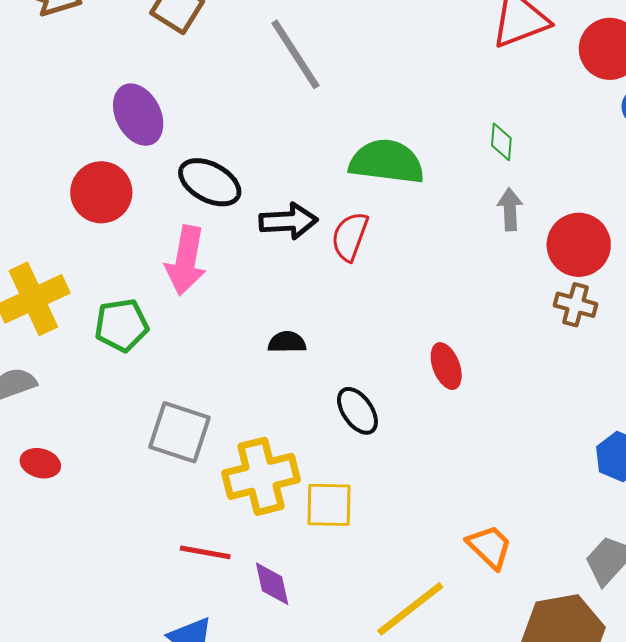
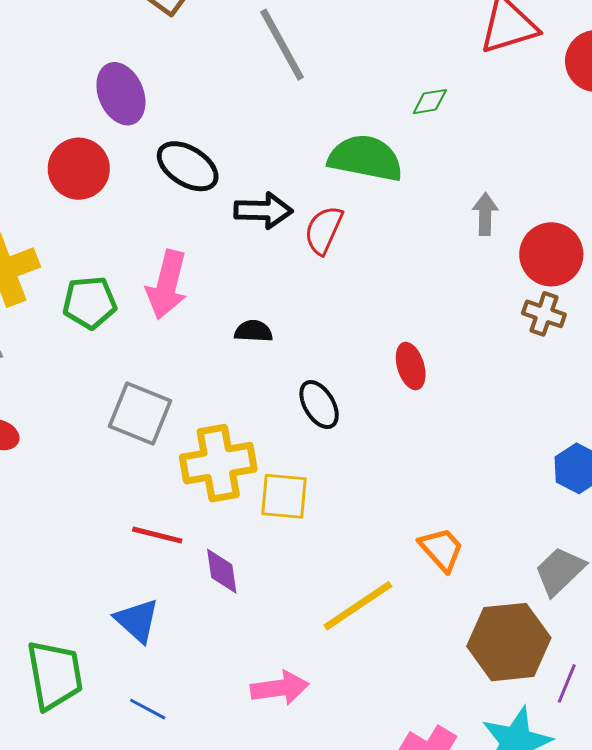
green diamond: (501, 142) -> (430, 102), moved, turned 72
pink arrow: (186, 260) -> (167, 285), moved

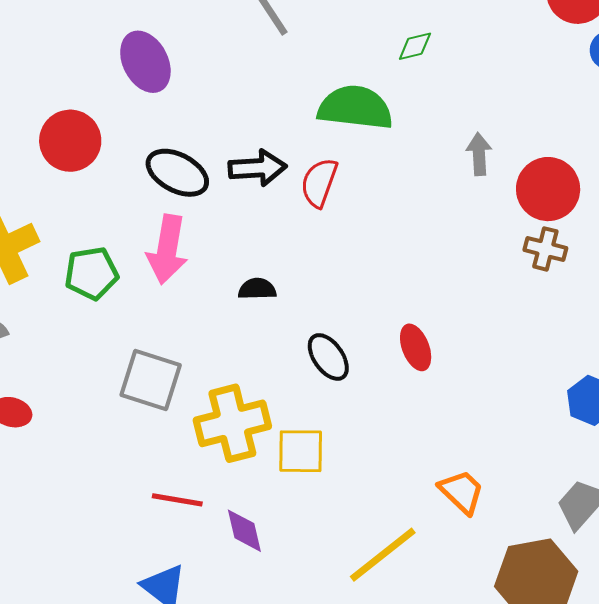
purple ellipse: (121, 94) -> (145, 62), moved
black ellipse: (188, 166) -> (177, 173), moved
red ellipse: (411, 366) -> (416, 347), moved

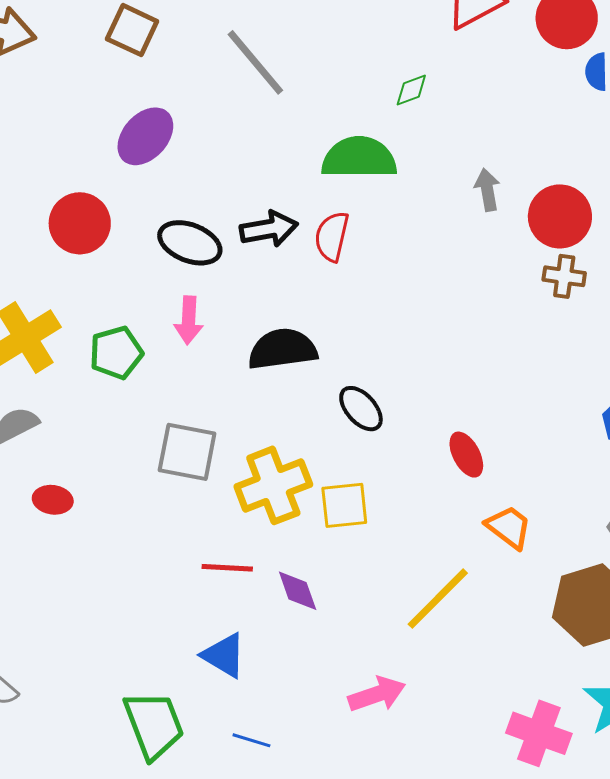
purple ellipse: (145, 62) -> (145, 136), turned 76
pink arrow: (167, 249) -> (189, 320), size x0.7
black semicircle: (257, 289) -> (282, 349), size x1.8
red ellipse: (416, 347) -> (466, 455), moved

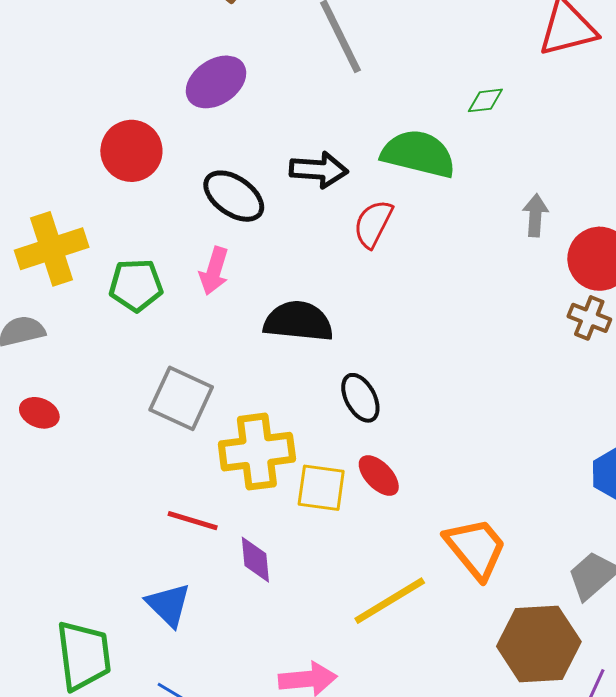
black arrow: (269, 229) -> (319, 170), moved
red ellipse: (466, 455) -> (379, 476), moved, turned -30
orange trapezoid: (509, 527) -> (476, 548), size x1.4

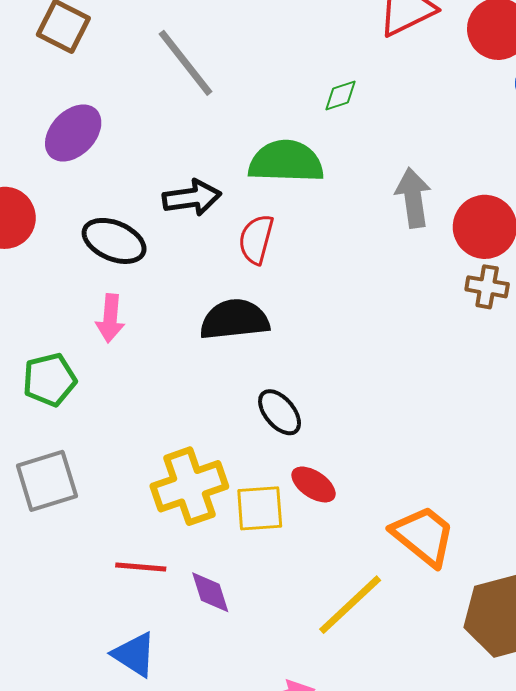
gray arrow: (535, 215) -> (413, 198), size x1.4
green pentagon: (136, 285) -> (49, 380), moved
black semicircle: (298, 321) -> (234, 320), moved
gray square: (181, 398) -> (47, 481), moved, turned -30

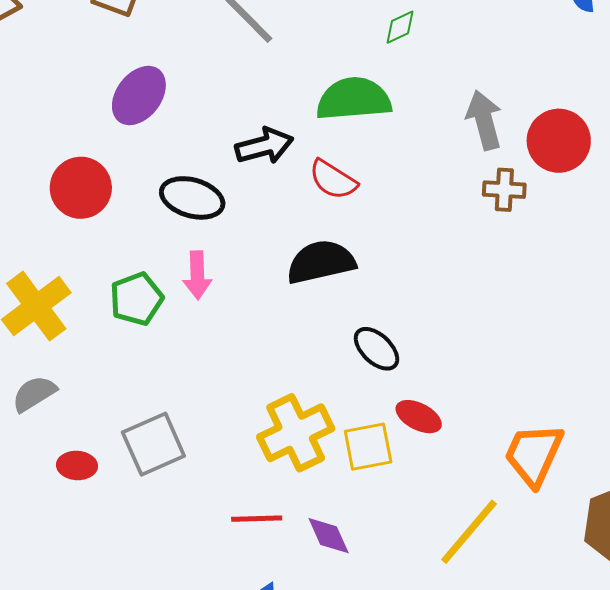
red semicircle: (256, 239) -> (333, 180), turned -66
brown cross: (487, 287) -> (504, 190), moved
green pentagon: (49, 380) -> (137, 299), moved
orange trapezoid: (423, 536) -> (534, 455), turned -98

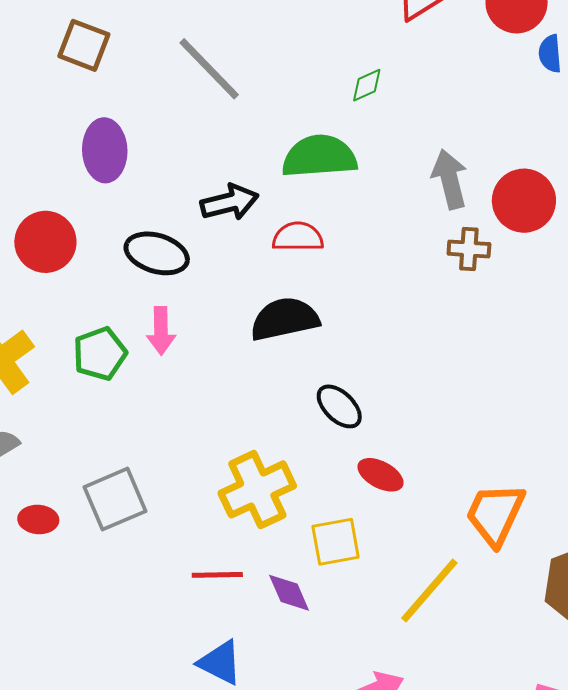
purple ellipse: (139, 96) -> (105, 150), turned -40
red semicircle: (333, 180) -> (298, 237), turned 147
yellow square: (368, 447) -> (336, 542), moved

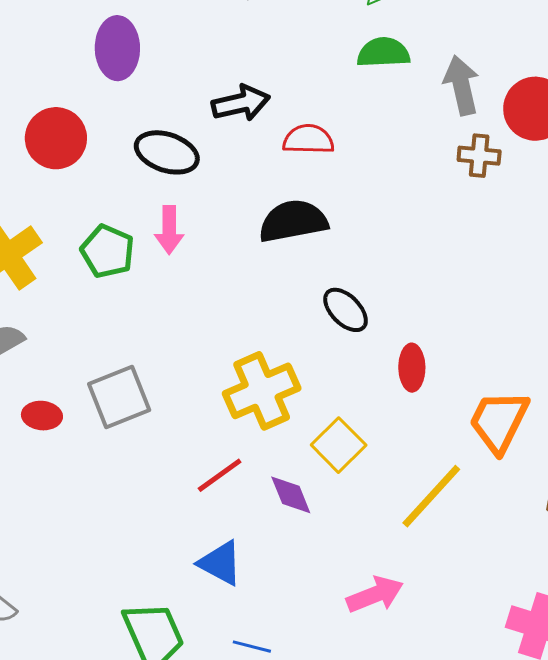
green semicircle: (319, 156) -> (383, 53), moved, size x0.7
green pentagon: (100, 354) -> (108, 251), turned -30
red ellipse: (381, 475) -> (412, 368), moved, turned 60
yellow square: (336, 542) -> (339, 445), turned -36
red line: (217, 575) -> (220, 475), turned -36

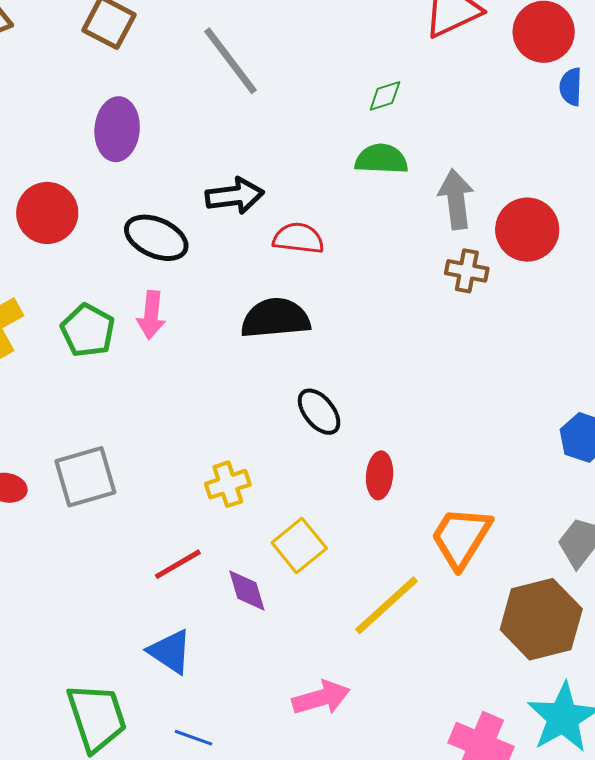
yellow cross: (262, 391) -> (228, 484), size x0.6

